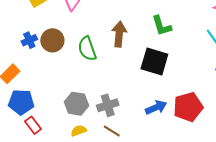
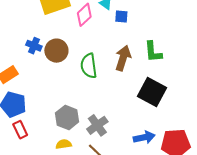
green L-shape: (162, 26) -> (153, 52), moved
blue cross: (29, 40) -> (34, 46), turned 35
gray cross: (108, 105) -> (97, 125), turned -30

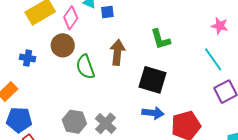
brown circle: (56, 51) -> (63, 45), moved
green L-shape: (153, 52) -> (161, 39), moved
blue arrow: (144, 137) -> (153, 113), moved, turned 30

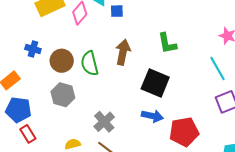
brown circle: (63, 45) -> (62, 61), moved
gray hexagon: (74, 122) -> (63, 95), moved

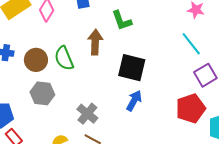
green L-shape: (167, 43) -> (122, 21), moved
blue arrow: (152, 116) -> (134, 101), turned -65
red pentagon: (184, 132) -> (191, 108), moved

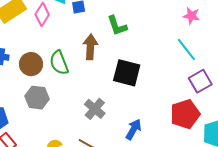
blue arrow: (134, 101) -> (133, 129), moved
gray cross: (87, 114) -> (95, 109), moved

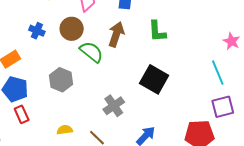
brown arrow: (90, 47) -> (116, 34), moved
green semicircle: (59, 63) -> (91, 52), turned 135
brown circle: (31, 64) -> (72, 29), moved

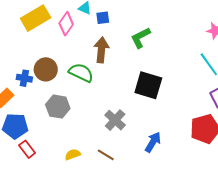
brown circle: (72, 29) -> (46, 69), moved
blue cross: (37, 31) -> (24, 78), moved
green L-shape: (157, 31) -> (141, 38), turned 80

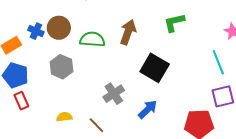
green L-shape: (141, 38) -> (174, 23), moved
brown arrow: (101, 50) -> (128, 32), moved
green semicircle: (81, 73) -> (92, 39), turned -35
blue arrow: (153, 142) -> (148, 109), moved

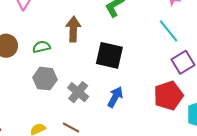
green semicircle: (92, 39) -> (41, 47), size x0.7
gray hexagon: (61, 67) -> (45, 79), moved

